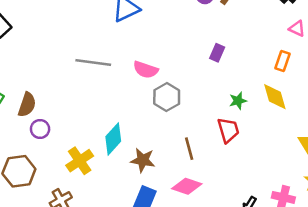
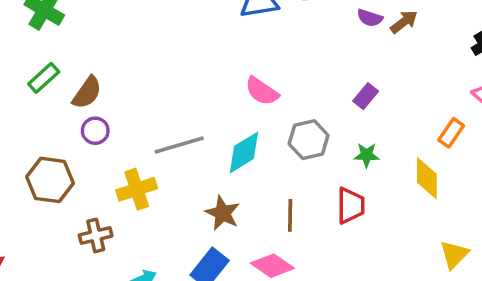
gray line: (93, 63) -> (179, 145), moved, turned -40
gray hexagon: (167, 97) -> (309, 140), moved
green star: (238, 101) -> (367, 155), moved
cyan diamond: (113, 139) -> (244, 152), moved

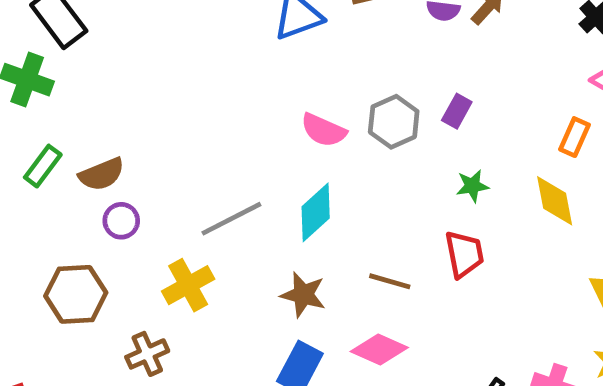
brown semicircle: (87, 93) -> (102, 174), turned 44
gray hexagon: (309, 140) -> (394, 122), moved
brown line: (290, 215) -> (390, 281), turned -64

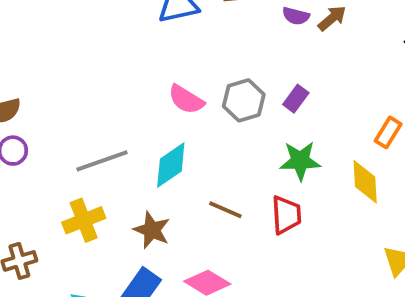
green star: (472, 186) -> (300, 161), size x1.5
brown line: (390, 281) -> (225, 210), moved
yellow cross: (188, 285) -> (84, 220), moved

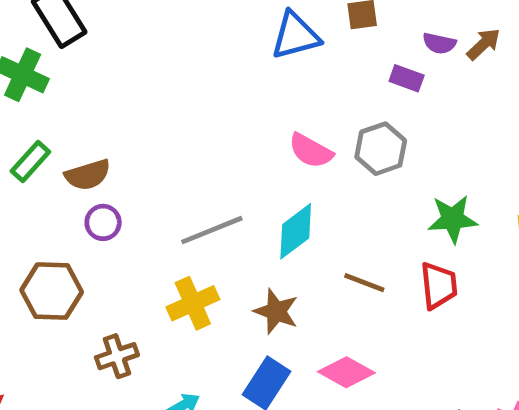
purple rectangle: (296, 99) -> (407, 78), moved, turned 76

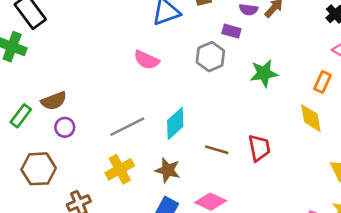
gray hexagon: (381, 149) -> (210, 57), moved
pink semicircle: (311, 151) -> (147, 60), moved
green rectangle: (30, 161) -> (21, 116), moved
green star: (453, 219) -> (264, 73), moved

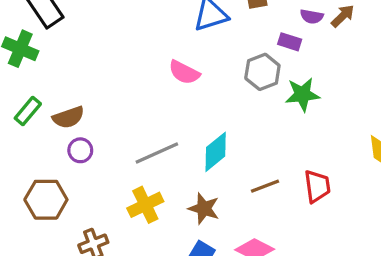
green star: (264, 73) -> (302, 94), moved
green rectangle: (21, 116) -> (28, 111), moved
brown line: (217, 150) -> (265, 186), turned -40

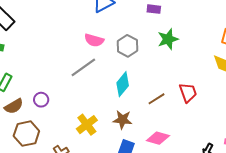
gray hexagon: (262, 72) -> (127, 46), moved
brown semicircle: (68, 117) -> (14, 106), moved
gray line: (157, 153) -> (83, 67), moved

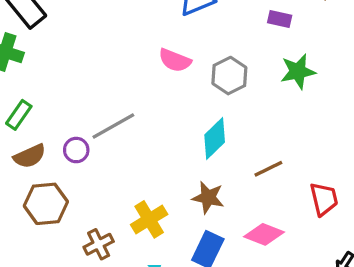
gray line: (83, 67) -> (113, 126), moved
red trapezoid: (188, 93) -> (324, 199), moved
yellow cross: (87, 125) -> (149, 219), moved

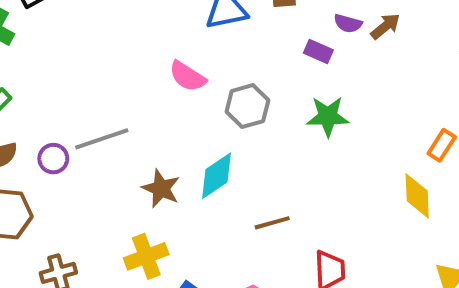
brown star: (208, 198) -> (161, 188), moved
yellow cross: (149, 219) -> (146, 256), moved

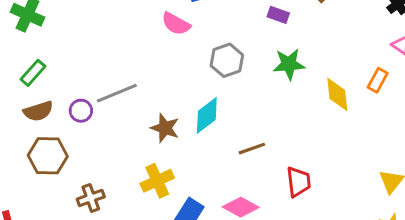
pink semicircle: (188, 76) -> (176, 24), moved
yellow diamond: (417, 196) -> (337, 94), moved

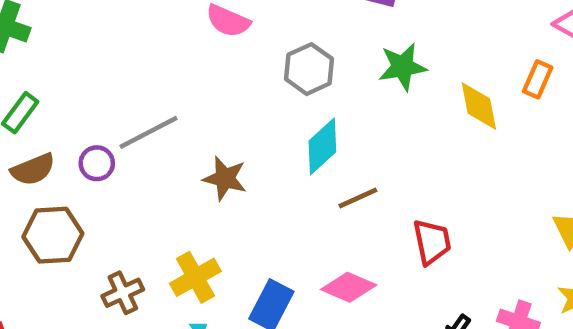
cyan diamond: (207, 115) -> (322, 146), moved
yellow cross: (157, 181) -> (195, 277), moved

